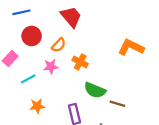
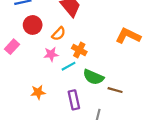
cyan line: (28, 79) -> (68, 66), moved

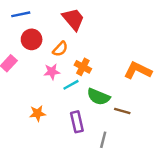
orange L-shape: (128, 36) -> (138, 70), moved

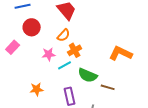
orange semicircle: (60, 49) -> (64, 35), moved
orange cross: (83, 67) -> (75, 50), turned 32

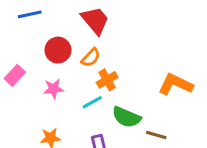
red circle: (32, 27) -> (58, 50), moved
pink star: (49, 54) -> (53, 89), moved

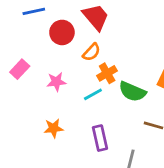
red circle: (58, 50) -> (62, 32), moved
green semicircle: (126, 117) -> (132, 92), moved

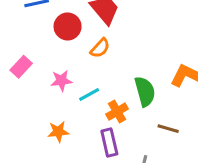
orange cross: (107, 73) -> (117, 112), moved
green semicircle: (132, 92) -> (145, 91), turned -128
cyan line: (93, 94) -> (89, 95), moved

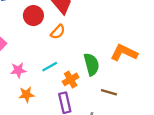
pink star: (61, 81) -> (18, 70), moved

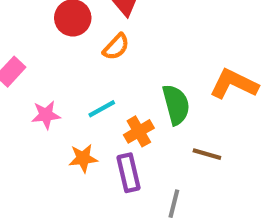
orange star: (26, 95) -> (83, 158), moved

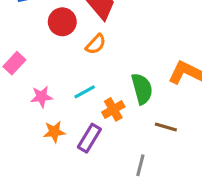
orange star: (83, 158) -> (54, 132), moved
purple rectangle: (128, 173) -> (89, 138), moved, turned 44

